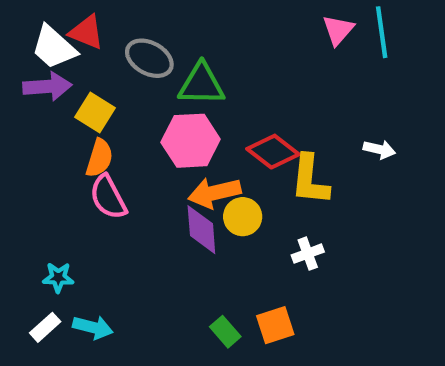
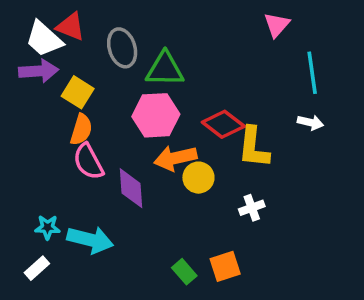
cyan line: (382, 32) -> (312, 73), moved
gray ellipse: (149, 58) -> (122, 48), turned 45
purple diamond: (201, 230) -> (131, 188), moved
cyan arrow: (93, 327) -> (90, 240), moved, size x1.4

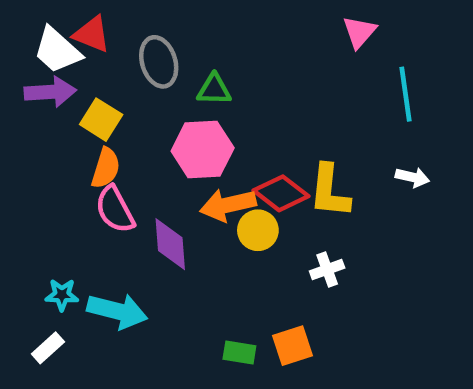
green triangle: (165, 69) -> (214, 90), size x0.7
white arrow: (310, 122) -> (412, 177), moved
red diamond: (223, 124) -> (281, 193), moved
green rectangle: (184, 272) -> (239, 353), turned -40

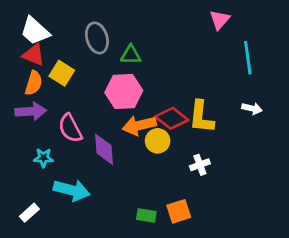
red triangle: (92, 34) -> (34, 55), moved
purple arrow: (50, 92) -> (31, 111), moved
orange semicircle: (106, 168) -> (34, 83), moved
cyan star: (62, 295) -> (43, 158), moved

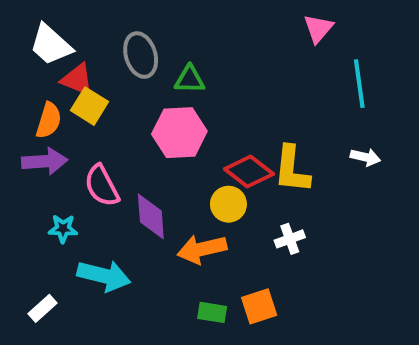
red triangle: (34, 55) -> (77, 80), moved
orange arrow: (139, 125) -> (202, 249), moved

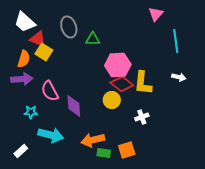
pink hexagon: (179, 133) -> (118, 65), moved
orange arrow: (202, 249) -> (93, 140), moved

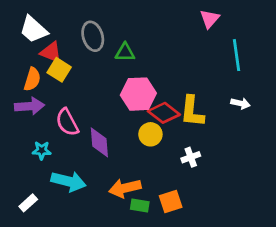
pink hexagon: (118, 65) -> (138, 94), moved

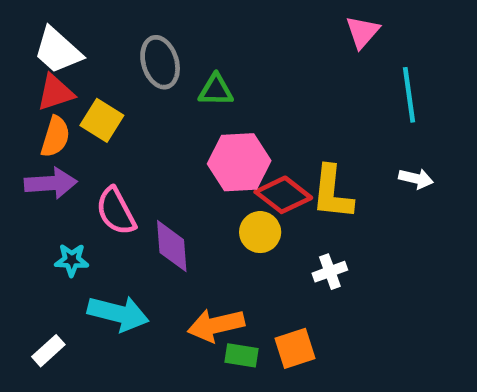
red triangle: (51, 52) -> (55, 92), moved, turned -40

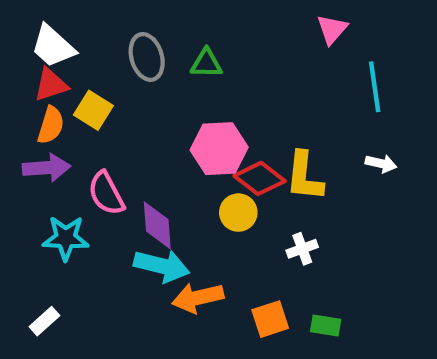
green triangle: (216, 90) -> (206, 63), moved
cyan star: (72, 260) -> (66, 238), size x1.5
cyan arrow: (118, 313) -> (162, 266), moved
green rectangle: (241, 355) -> (326, 325), moved

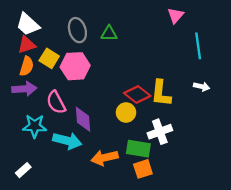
pink hexagon: (219, 149) -> (75, 66), moved
white cross: (302, 249) -> (160, 132), size x1.5
cyan arrow: (162, 266) -> (67, 141), moved
green rectangle: (326, 325) -> (138, 149), moved, size x1.5

